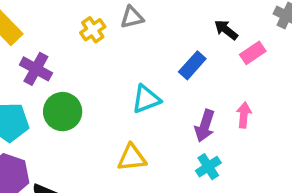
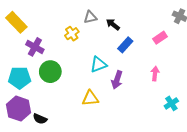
yellow cross: (93, 30) -> (72, 34), moved
black arrow: (226, 30) -> (113, 24), moved
purple arrow: (205, 126) -> (117, 80), moved
cyan cross: (208, 167) -> (171, 103), moved

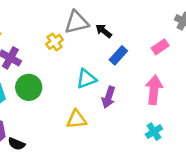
gray triangle: (90, 17) -> (77, 22), size x1.5
pink arrow: (155, 74) -> (154, 90), size x1.6
cyan cross: (171, 103) -> (154, 132), moved

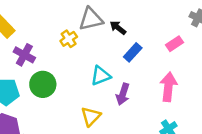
yellow triangle: (77, 119) -> (91, 116), turned -40

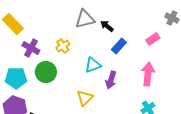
yellow cross: (69, 39) -> (63, 46), moved

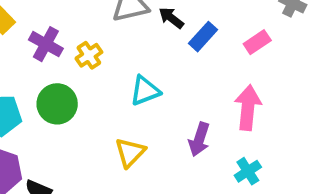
blue rectangle: (119, 46) -> (203, 37), moved
purple cross: (31, 48) -> (46, 44), moved
purple arrow: (111, 80) -> (199, 139), moved

